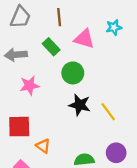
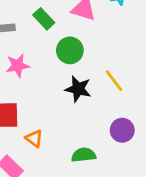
yellow line: (108, 112) -> (114, 81), moved
purple circle: (116, 153) -> (122, 130), moved

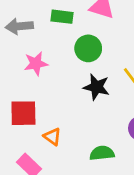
green rectangle: (44, 19) -> (62, 17), turned -40

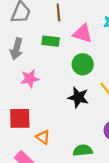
gray arrow: (19, 26) -> (16, 49), turned -70
green circle: (88, 48) -> (83, 64), moved

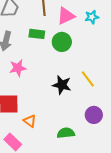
pink triangle: (83, 33) -> (66, 16), moved, turned -42
green circle: (83, 64) -> (62, 42), moved

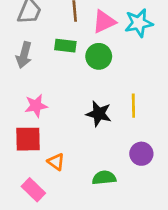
cyan star: (92, 17) -> (139, 23), size x1.5
pink star: (18, 68) -> (36, 106), moved
yellow line: (88, 79) -> (133, 106), turned 36

